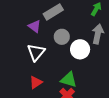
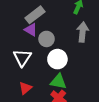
purple triangle: (35, 26) -> (31, 30), moved
white circle: (80, 49) -> (57, 59), moved

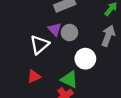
purple triangle: (31, 30) -> (55, 29), moved
white circle: (57, 59) -> (85, 59), moved

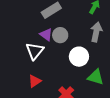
green triangle: (69, 79) -> (96, 77), moved

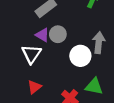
gray arrow: (96, 32) -> (99, 43), moved
green triangle: (96, 77) -> (94, 86), moved

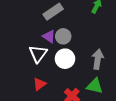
gray arrow: (99, 43) -> (98, 59), moved
white circle: (80, 56) -> (65, 59), moved

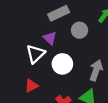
gray circle: (63, 36) -> (79, 30), moved

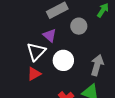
red triangle: (31, 86) -> (34, 74), moved

